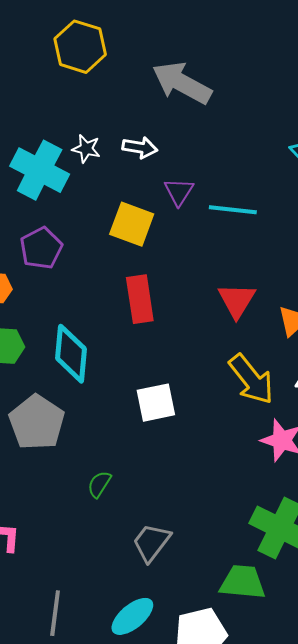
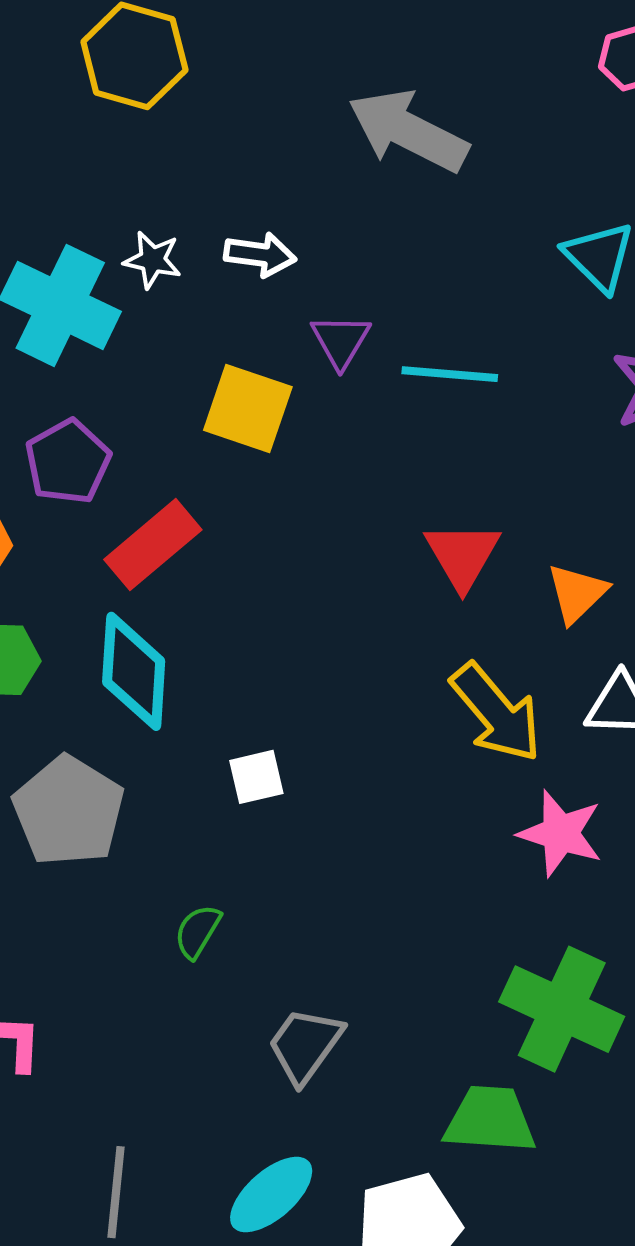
gray arrow: (182, 83) -> (408, 131), moved
red rectangle: (140, 299) -> (153, 545), moved, turned 60
white square: (156, 403) -> (256, 777), moved, size x0.7

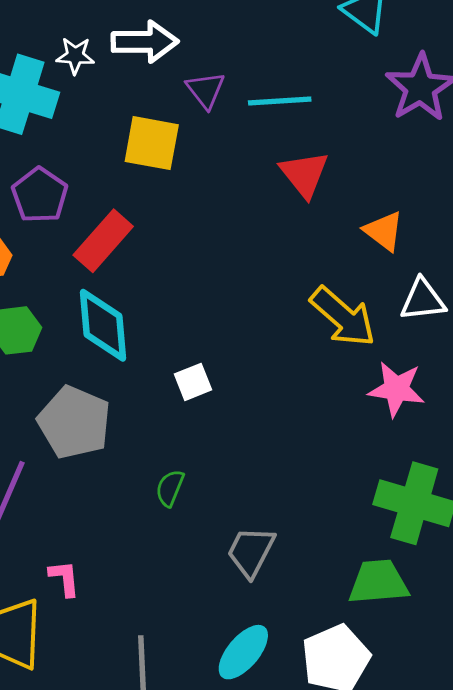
white arrow: (260, 255) -> (145, 42), size x1.4
red triangle: (462, 555) -> (304, 174), moved
orange triangle: (577, 593) -> (384, 231), turned -30

